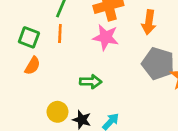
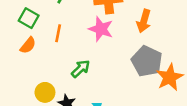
orange line: (60, 33) -> (58, 33), moved
green arrow: (91, 82) -> (81, 69), turned -54

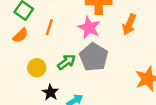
gray pentagon: (147, 61) -> (94, 57), moved
yellow circle: (45, 92) -> (37, 68), moved

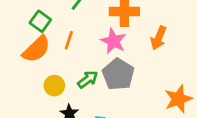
orange semicircle: (21, 35) -> (36, 49), size x1.6

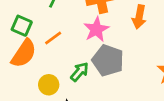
orange line: (69, 40) -> (53, 38), turned 48
pink star: (113, 41) -> (96, 29), turned 30

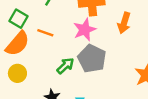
orange line: (53, 38) -> (45, 33), turned 49
yellow circle: (49, 85) -> (17, 73), moved

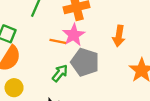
orange arrow: (124, 23) -> (119, 36), moved
orange line: (45, 33) -> (58, 41), moved

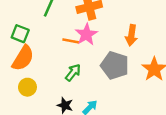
gray pentagon: (85, 62) -> (115, 65), moved

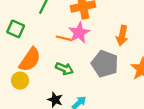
orange semicircle: (23, 58) -> (30, 60), moved
green arrow: (73, 73) -> (64, 69), turned 72

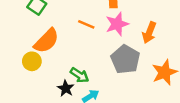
pink star: (79, 33) -> (117, 24), moved
green arrow: (64, 69) -> (79, 75), moved

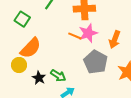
orange line: (86, 24) -> (75, 36), moved
black star: (66, 88) -> (39, 78), moved

